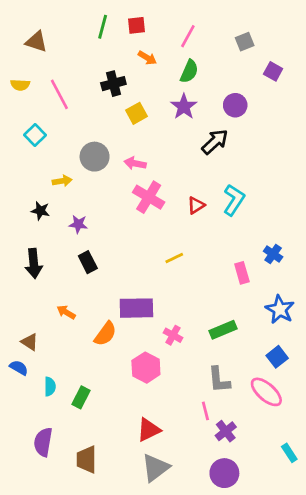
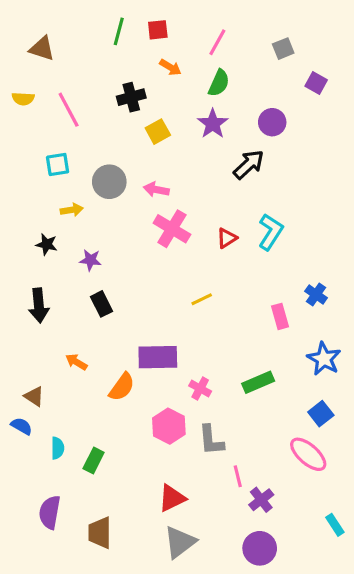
cyan square: (35, 135) -> (58, 164), moved, turned 35
gray L-shape: (219, 380) -> (211, 440), moved

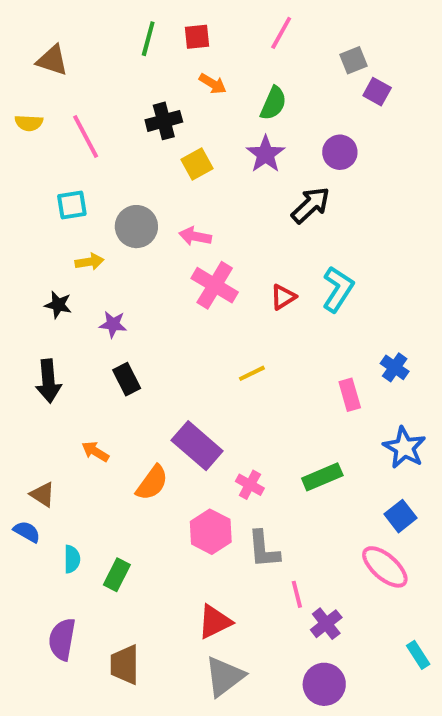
pink line: (217, 42) -> (281, 33), moved
purple square: (316, 83) -> (377, 92), moved
purple rectangle: (158, 357) -> (197, 446), turned 42

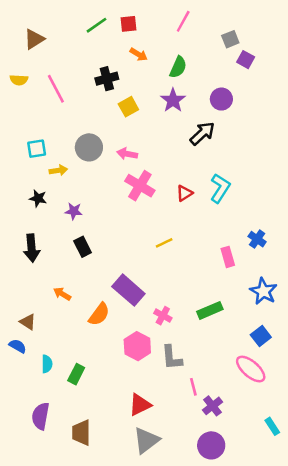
green line: (148, 39) -> (97, 25), turned 40
brown triangle: (52, 60) -> (34, 39), turned -50
cyan square: (72, 205) -> (37, 149), moved

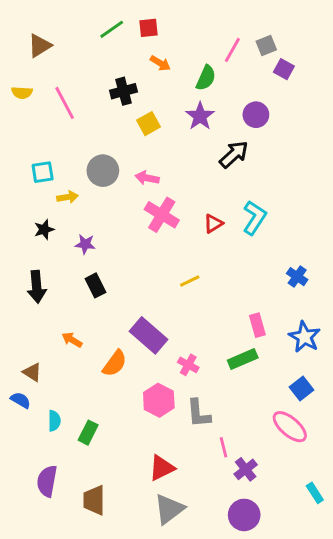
pink line: (183, 21) -> (232, 50), moved
black star: (38, 198) -> (44, 229), turned -30
pink rectangle: (228, 257) -> (257, 325), moved

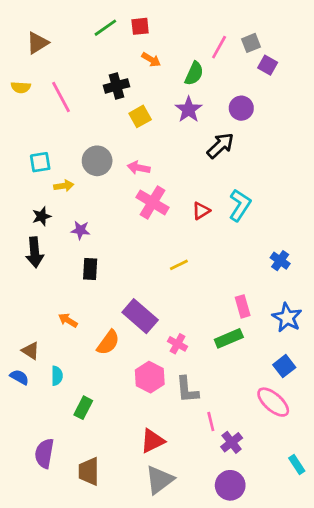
black rectangle: (96, 285) -> (90, 269), turned 30
black arrow: (37, 287) -> (35, 252), moved
cyan semicircle: (54, 421) -> (57, 376), moved

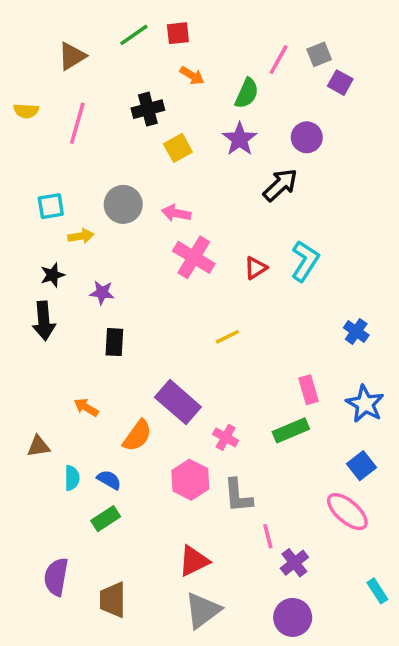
brown triangle: (37, 43) -> (72, 56), moved
pink line: (61, 97) -> (77, 123), turned 44
brown triangle: (31, 351) -> (38, 446), turned -42
blue semicircle: (19, 377) -> (109, 480), moved
green rectangle: (83, 408) -> (106, 519), turned 30

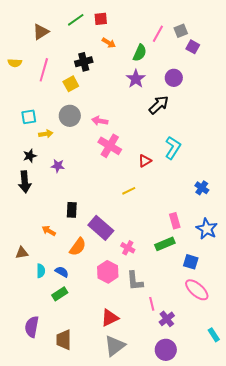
yellow square: (178, 148) -> (71, 84), moved
red triangle: (256, 268) -> (145, 161), moved
black rectangle: (114, 342) -> (72, 210), moved
blue square: (361, 466) -> (191, 262), moved, turned -35

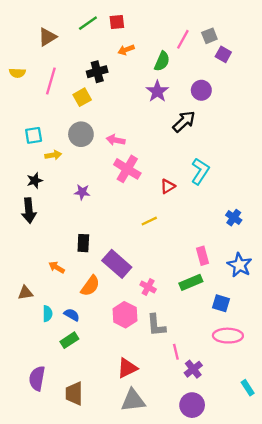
orange arrow: (109, 43) -> (126, 50), turned 128
purple star: (58, 166) -> (82, 192), moved
pink ellipse: (197, 290) -> (228, 336), turned -40
gray triangle: (115, 346) -> (133, 400), turned 30

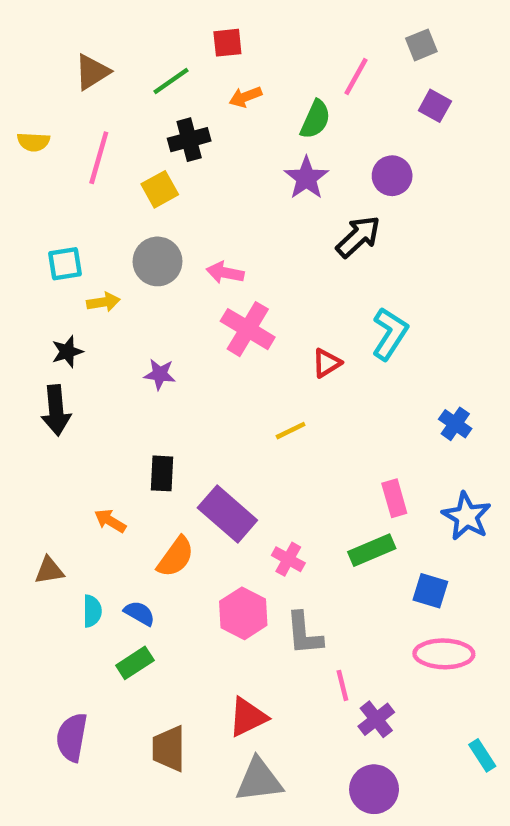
green line: (88, 23) -> (171, 81), moved
gray square: (209, 36) -> (421, 45), moved
brown trapezoid: (74, 393) -> (169, 749), moved

